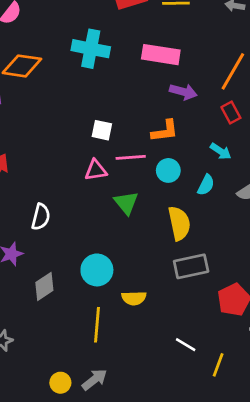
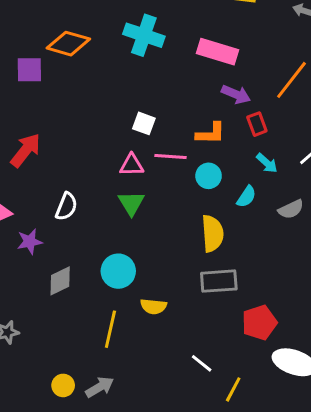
red rectangle: (231, 112) -> (257, 124), moved
green triangle: (126, 203) -> (131, 203), moved

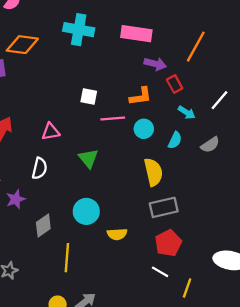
pink triangle: (132, 165) -> (51, 132), moved
red pentagon: (259, 323) -> (168, 243), moved
yellow line: (110, 329) -> (67, 258), moved

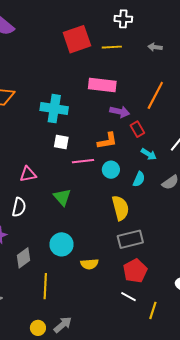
cyan cross: (79, 30) -> (54, 109), moved

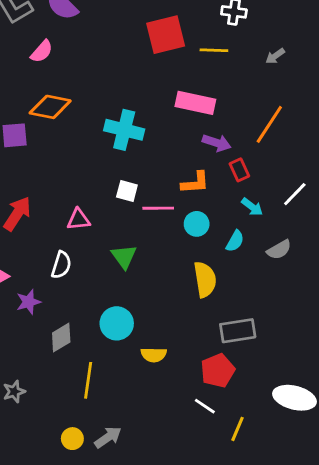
gray arrow: (155, 47) -> (275, 56), turned -48
white square: (61, 142) -> (127, 191), moved
gray rectangle: (130, 239) -> (238, 331), moved

